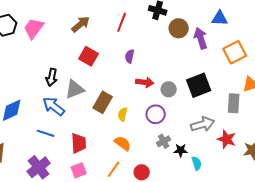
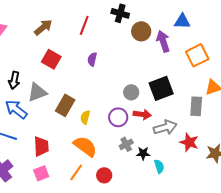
red arrow: (145, 82) -> (142, 114), moved
orange semicircle: (123, 143) -> (85, 146), size x1.4

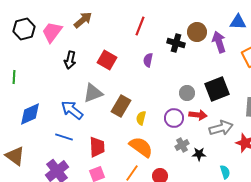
black cross: (120, 13) -> (176, 43), moved
brown arrow: (43, 27) -> (83, 20), moved
black arrow: (14, 80) -> (70, 60), moved
cyan semicircle: (159, 166) -> (225, 172), moved

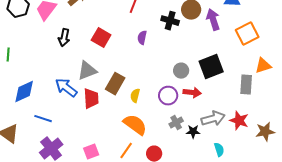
gray arrow: (221, 128) -> (213, 119), moved
blue line: (64, 137) -> (43, 119), moved
red trapezoid: (97, 147) -> (91, 99), moved

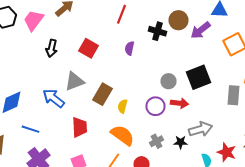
purple arrow: (213, 20) -> (200, 30), turned -110
red trapezoid: (91, 99) -> (80, 127), moved
red star: (239, 121) -> (226, 152), moved
gray cross: (176, 123) -> (156, 141), moved

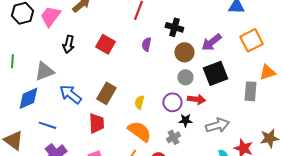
brown circle: (178, 20) -> (184, 52), moved
purple arrow: (200, 30) -> (211, 42), moved
gray triangle: (74, 81) -> (44, 71), moved
brown rectangle: (102, 94) -> (106, 93), moved
black star: (180, 142) -> (185, 120), moved

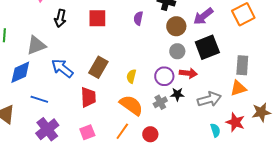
red square: (105, 44) -> (97, 18), turned -30
orange triangle: (267, 72) -> (238, 88), moved
gray cross: (173, 137) -> (160, 102), moved

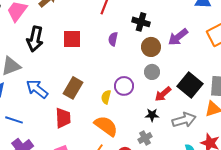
black arrow: (60, 18) -> (35, 39), size x1.4
black square: (207, 47) -> (190, 85), moved, turned -30
red arrow: (188, 73) -> (163, 94), turned 132
purple circle: (164, 76) -> (124, 86), moved
gray cross: (160, 102) -> (145, 138), moved

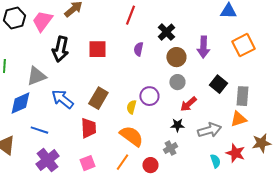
black cross: (141, 22) -> (166, 32), turned 30
purple arrow: (178, 37) -> (203, 47), turned -50
black square: (190, 85) -> (218, 84), moved, size x0.7

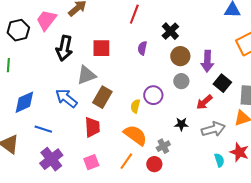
black hexagon: (14, 18) -> (18, 30), moved
purple arrow: (203, 47) -> (207, 61), moved
gray triangle: (36, 76) -> (86, 75), moved
red arrow: (188, 104) -> (204, 102), moved
gray cross: (170, 148) -> (163, 146), moved

